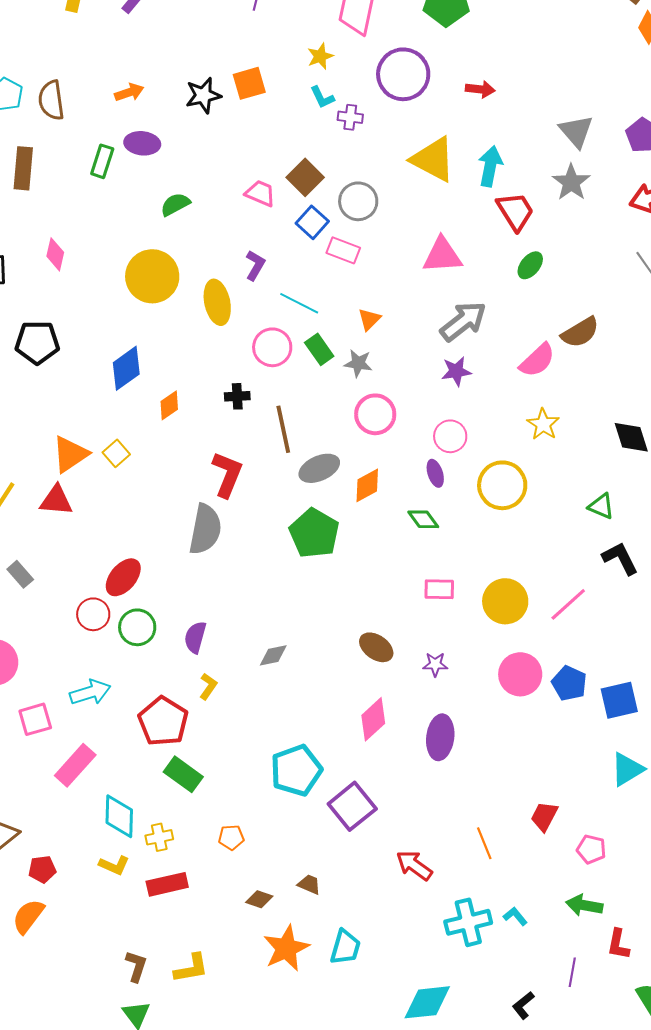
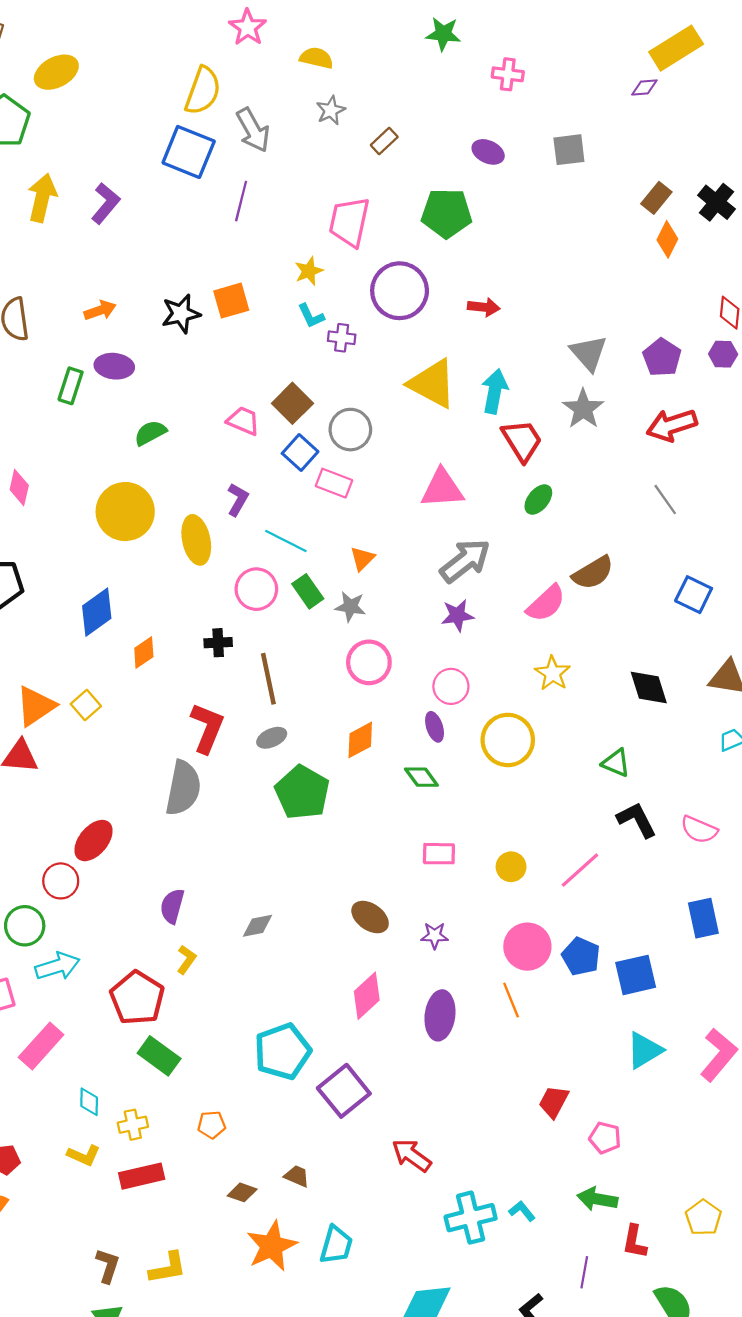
gray ellipse: (319, 468) -> (272, 738), moved, size x0.7
yellow circle: (505, 601) -> (511, 867), size x0.6
green circle: (137, 627) -> (25, 926), moved
cyan diamond: (119, 816) -> (89, 1102), size x0.6
orange line: (484, 843) -> (511, 1000), moved

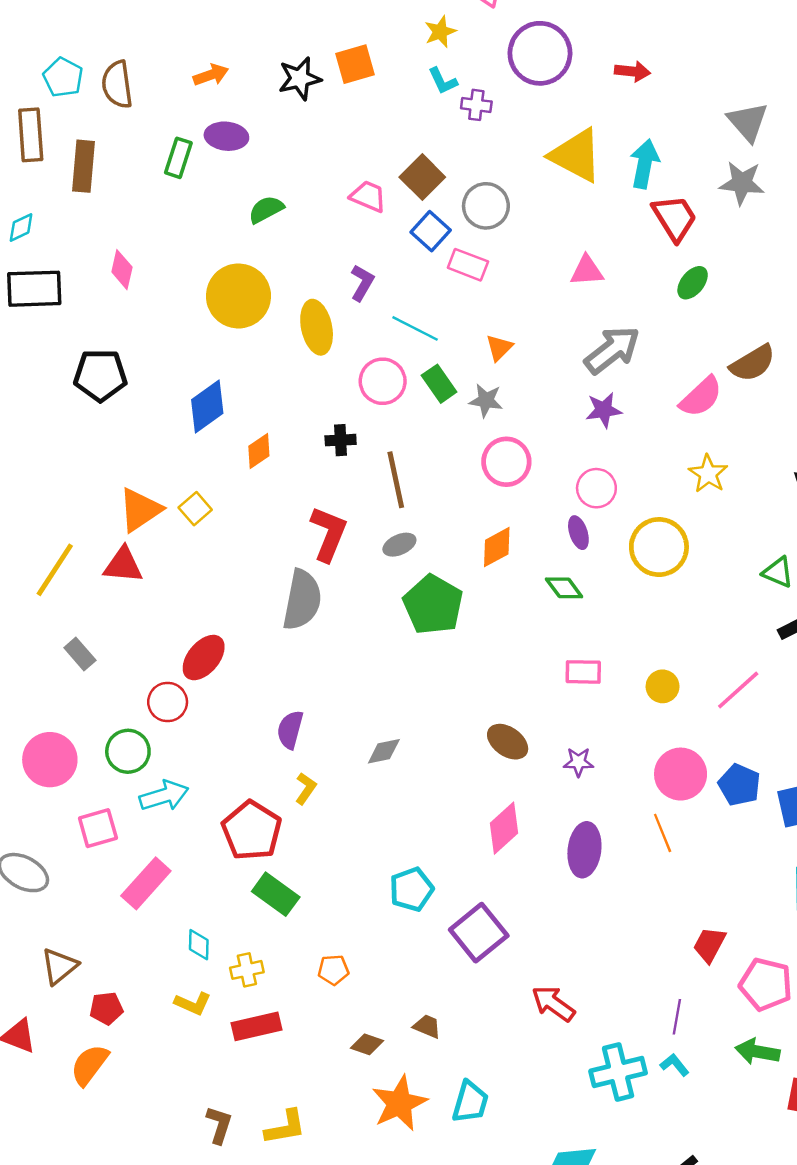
gray star: (583, 409) -> (742, 183), turned -30
pink triangle: (442, 489) -> (587, 271), size x0.7
cyan pentagon: (283, 1051) -> (411, 889), size x0.7
pink pentagon: (605, 1138) -> (766, 984), size x1.5
purple line: (584, 1272) -> (677, 1017), moved

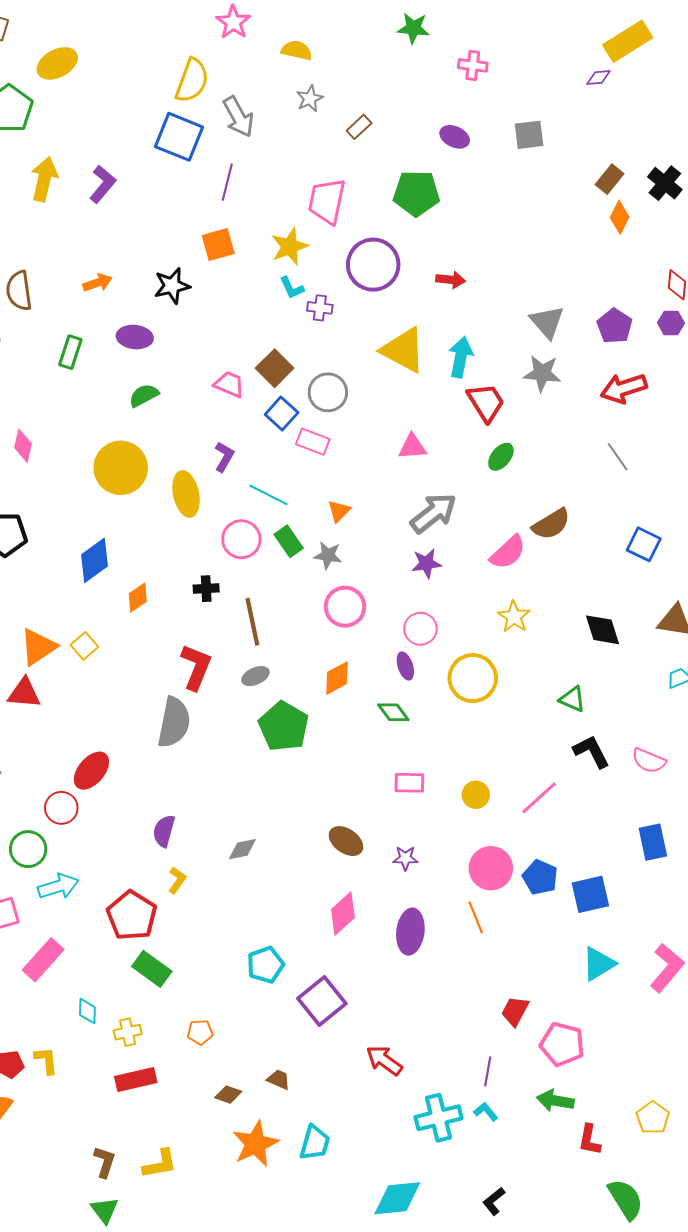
yellow star: (440, 32) -> (290, 246), size x1.4
orange square: (355, 64) -> (218, 244), moved
purple ellipse: (226, 136) -> (135, 337), moved
yellow L-shape: (193, 1004) -> (46, 1060), moved, turned -120

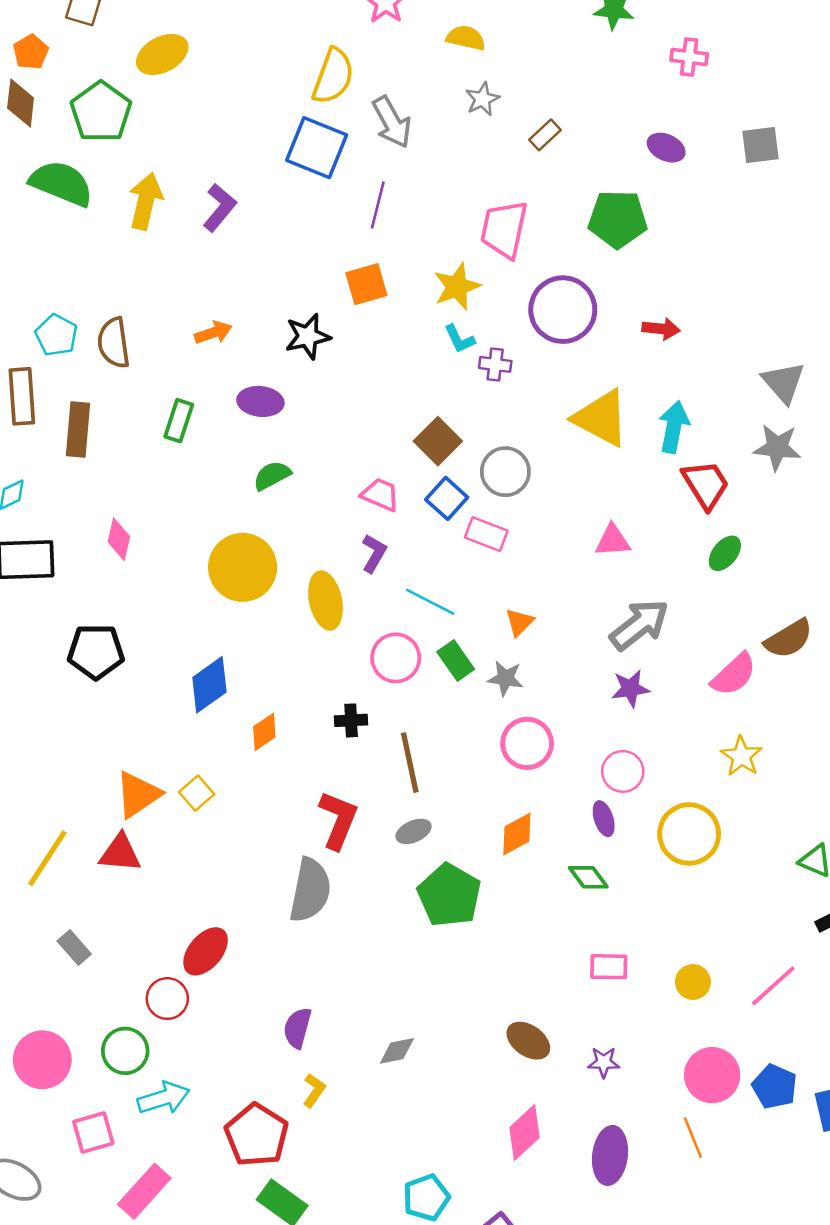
pink trapezoid: (229, 384) -> (380, 495), moved

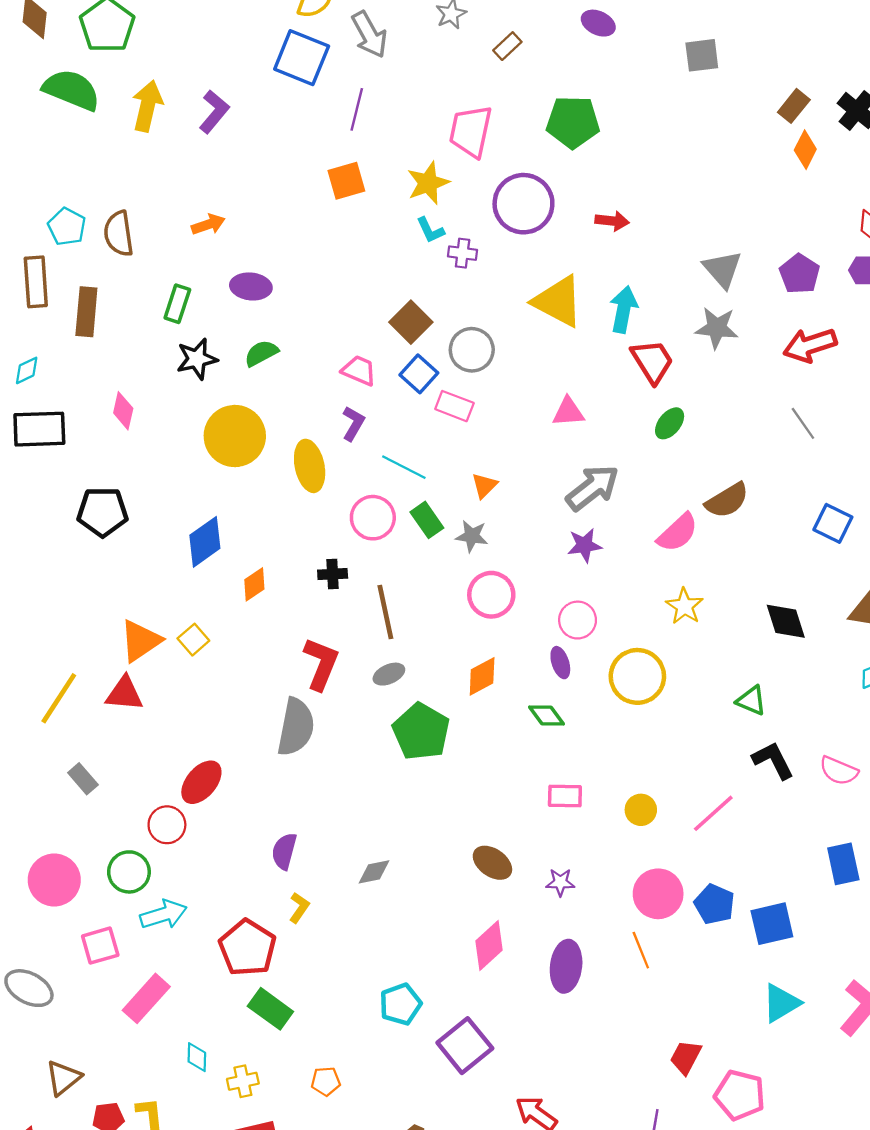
purple ellipse: (666, 148) -> (598, 23), moved
black star: (308, 336) -> (197, 359), moved

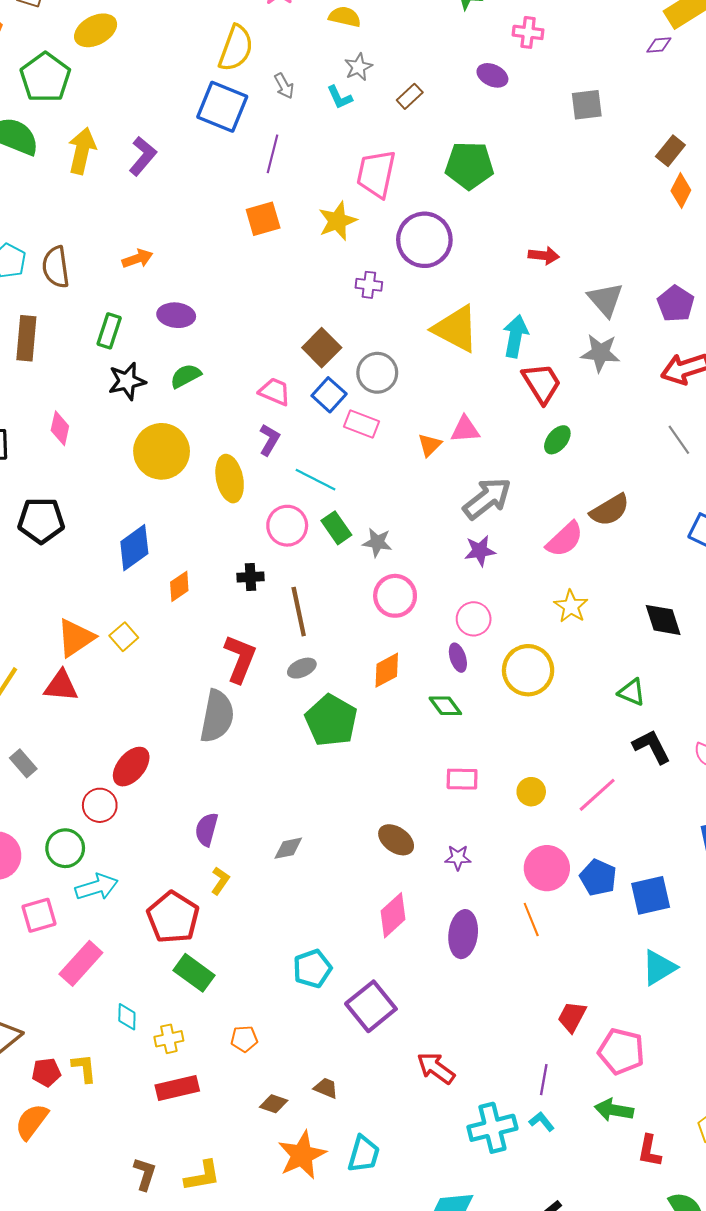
gray arrow: (369, 35) -> (284, 86), size x0.6
red arrow: (612, 221) -> (544, 255), moved
cyan L-shape: (430, 230) -> (340, 97), moved
orange triangle: (484, 485) -> (430, 445), moved

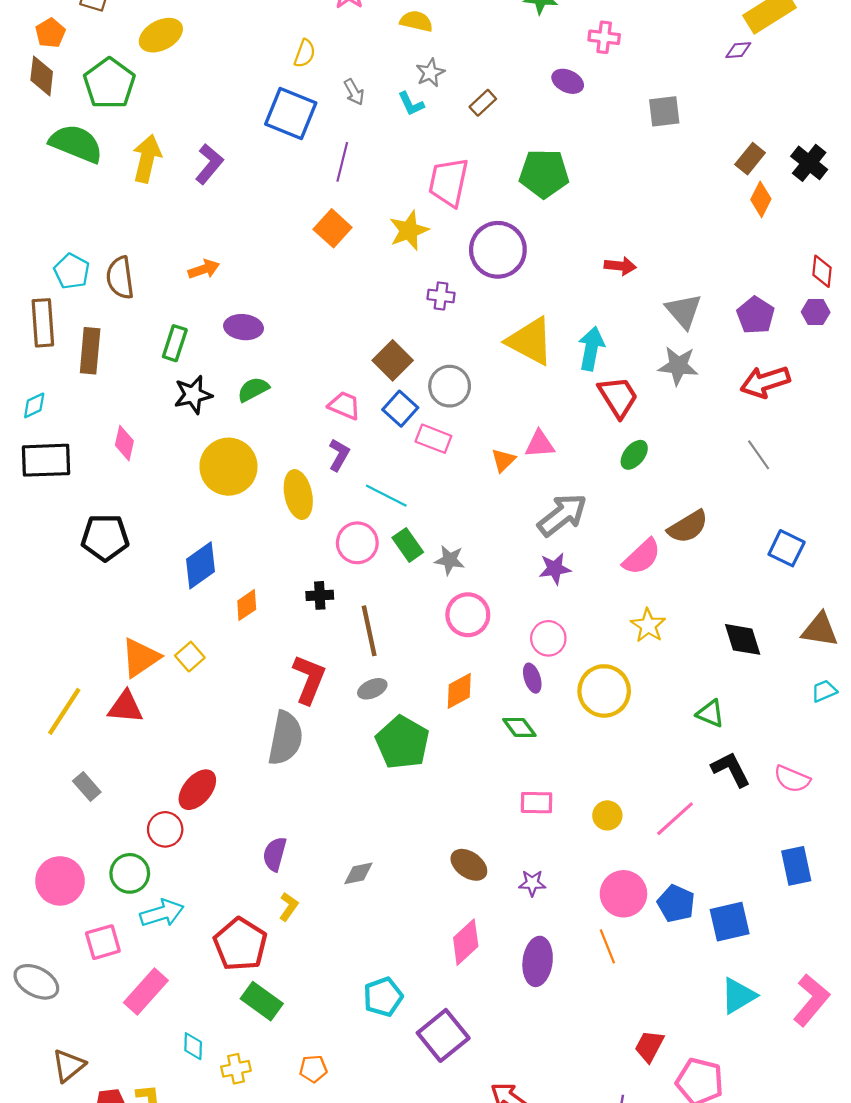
yellow semicircle: (236, 48) -> (305, 53), size x0.6
orange square: (263, 219) -> (333, 228), turned -32

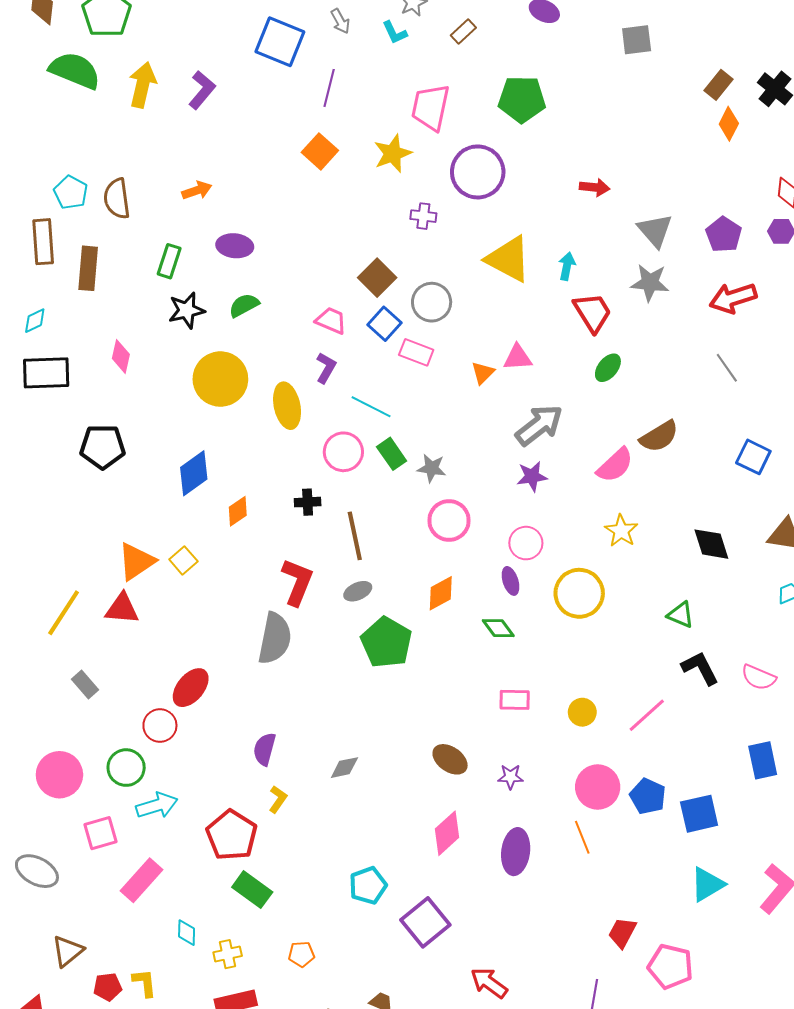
cyan arrow: (591, 349) -> (567, 266), size x0.7

